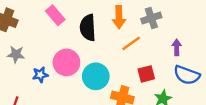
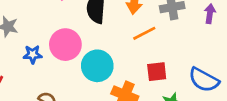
purple arrow: (177, 47) -> (210, 14), moved

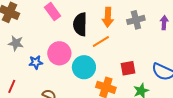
orange line: (144, 33) -> (101, 41), moved

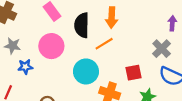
gray cross: (136, 20) -> (162, 49), moved, turned -30
pink circle: (59, 53) -> (51, 46), moved
blue star: (36, 62) -> (25, 67), moved

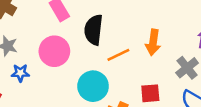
orange arrow: (112, 17) -> (153, 42), moved

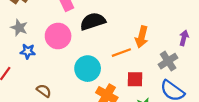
black semicircle: (94, 30) -> (93, 21), turned 60
orange line: (118, 55) -> (121, 53), moved

